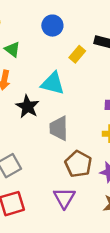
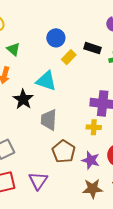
blue circle: (52, 26) -> (56, 38), moved
purple triangle: (64, 198) -> (38, 181), moved

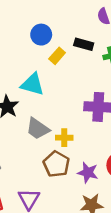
gray trapezoid: (49, 120) -> (38, 129), turned -55
yellow cross: (94, 127) -> (64, 138), moved

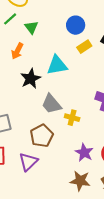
cyan triangle: (32, 84) -> (57, 65), turned -40
brown pentagon: (56, 164) -> (42, 136), moved

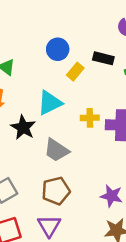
yellow cross: (72, 118) -> (90, 118), moved
brown pentagon: (42, 136) -> (56, 191), turned 30

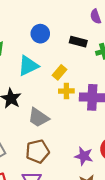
yellow rectangle: (75, 72) -> (60, 72), moved
cyan triangle: (50, 103) -> (28, 66), moved

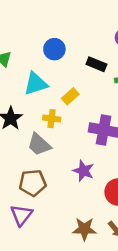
yellow cross: (66, 91) -> (52, 119), moved
purple star: (84, 156) -> (83, 171), moved

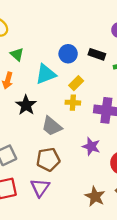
blue circle: (54, 49) -> (68, 54), moved
yellow cross: (52, 119) -> (73, 103), moved
brown star: (84, 229) -> (95, 196), turned 30

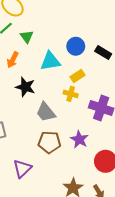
black star: (26, 105) -> (25, 87), turned -30
brown pentagon: (48, 159) -> (49, 142), moved

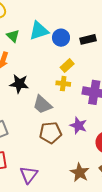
black rectangle: (103, 53) -> (88, 39), turned -35
cyan triangle: (50, 61) -> (39, 31), moved
purple triangle: (22, 169) -> (29, 175), moved

